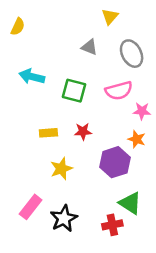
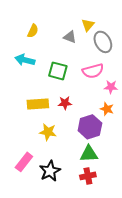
yellow triangle: (110, 16) -> (88, 25), moved
yellow semicircle: (18, 27) -> (33, 31), moved
yellow rectangle: (48, 133) -> (38, 104), size x1.5
yellow star: (61, 169) -> (48, 132), turned 30
green triangle: (130, 203) -> (89, 154), moved, turned -36

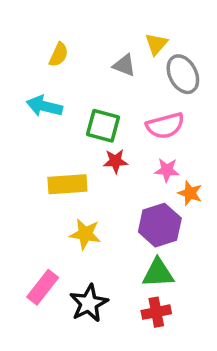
pink star: (111, 87) -> (167, 170), moved
red star: (65, 103) -> (115, 161), moved

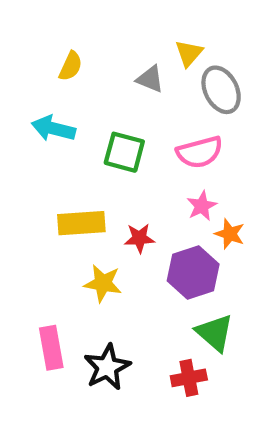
red star: (115, 161) -> (139, 238), moved
pink star: (167, 170) -> (202, 206), turned -30
green triangle: (158, 273) -> (215, 333), moved, turned 44
pink rectangle: (43, 287) -> (51, 348), turned -48

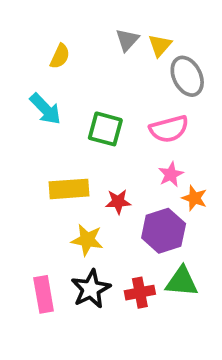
gray triangle: (150, 79) -> (127, 40), moved, turned 50
cyan arrow: (53, 129) -> (45, 109), turned -148
green triangle: (215, 333) -> (182, 282), turned -36
black star: (107, 367) -> (91, 289), moved
red cross: (189, 378) -> (140, 293), moved

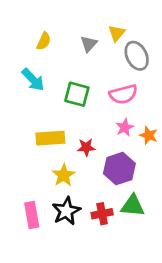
gray triangle: (127, 40) -> (89, 44), moved
orange star: (194, 198) -> (149, 135), moved
yellow star: (87, 240) -> (64, 175), turned 30

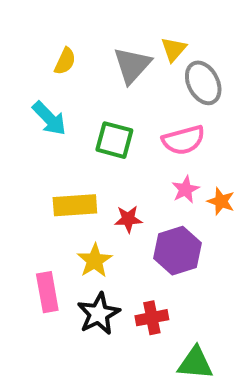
gray triangle: (89, 44) -> (132, 65), size x1.5
green triangle: (133, 206) -> (195, 363), moved
pink rectangle: (32, 215) -> (47, 292), moved

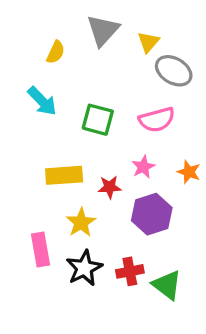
gray triangle: (132, 65) -> (103, 30), moved
gray ellipse: (203, 83) -> (174, 71), turned -33
pink star: (185, 189) -> (143, 167), moved
green triangle: (195, 363) -> (167, 285), moved, turned 32

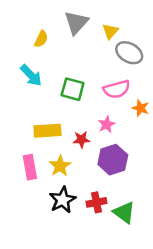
orange star: (189, 172) -> (141, 108), moved
pink rectangle: (40, 250) -> (30, 167), moved

